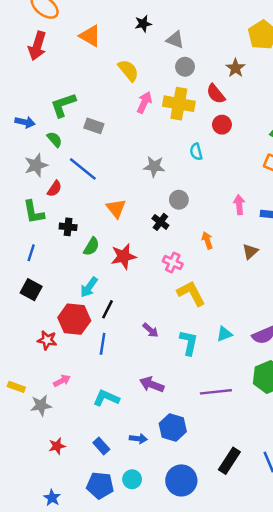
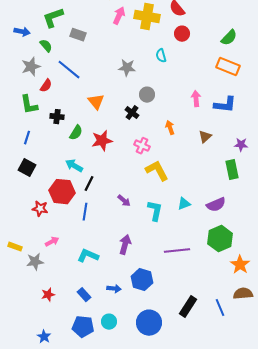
cyan arrow: (89, 287) -> (74, 166), turned 84
purple arrow: (152, 384) -> (125, 245), turned 84

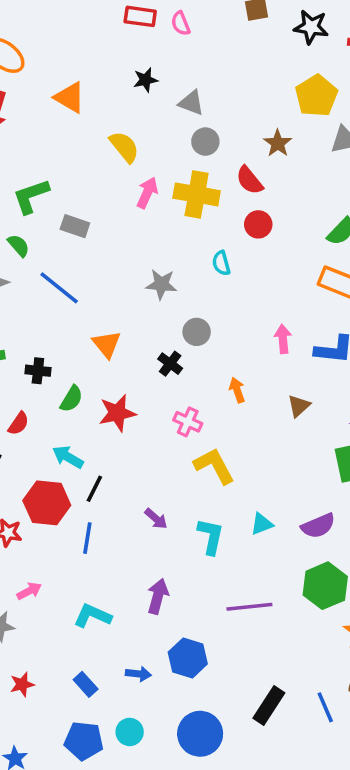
red semicircle: (46, 86) -> (19, 424), moved

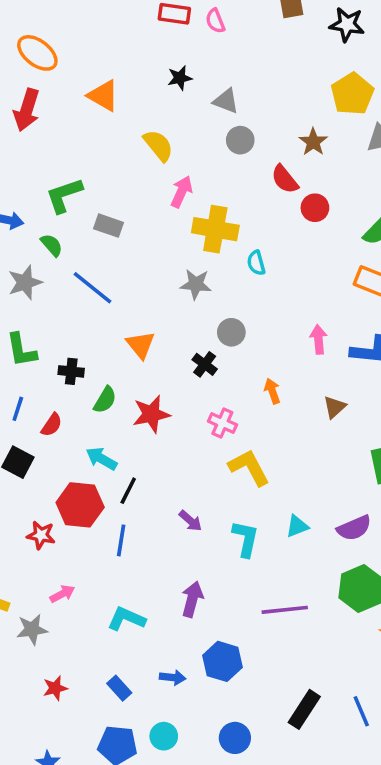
yellow cross: (197, 194) -> (215, 229), moved
red circle: (258, 224) -> (315, 208), moved
blue circle: (200, 734) -> (235, 738), size x0.7

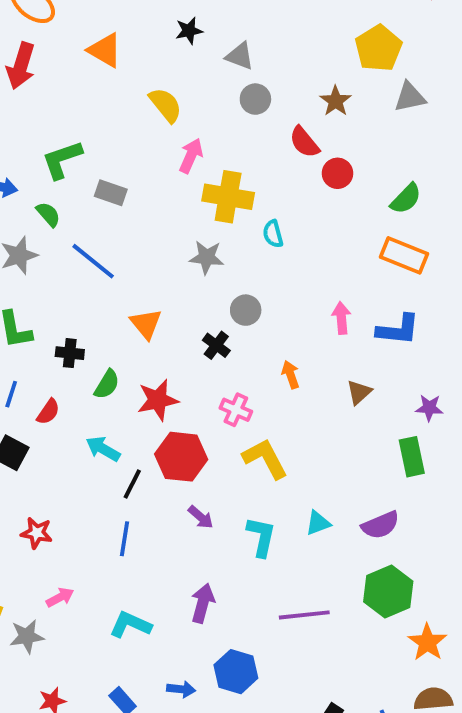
red hexagon: (80, 505) -> (181, 457), moved

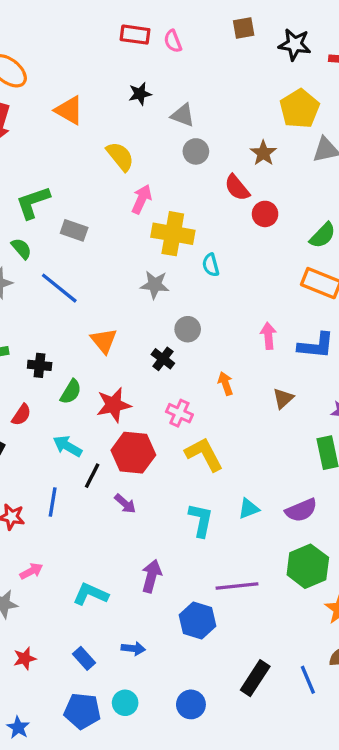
purple arrow: (201, 517) -> (125, 504), moved
blue line: (124, 539) -> (53, 502), moved
blue hexagon: (236, 672) -> (198, 621), moved

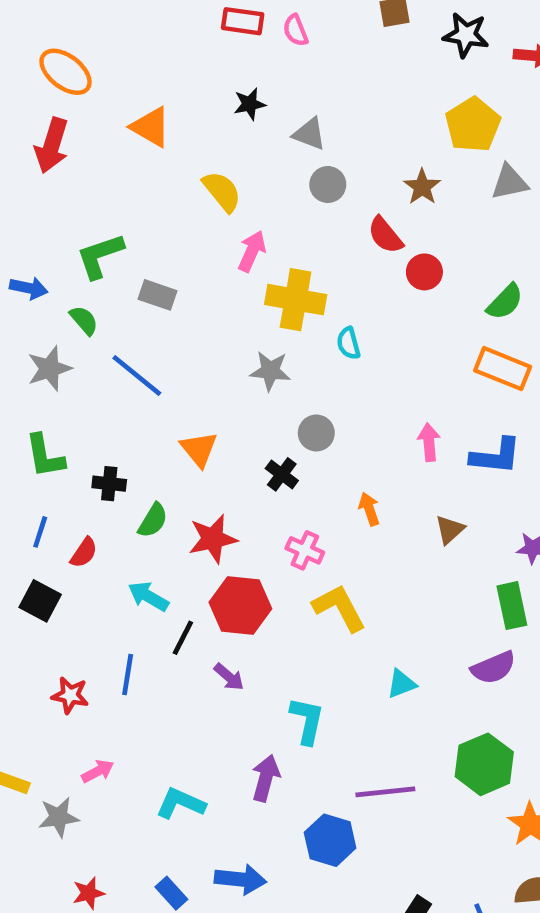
purple semicircle: (301, 510) -> (493, 668), moved
cyan L-shape: (201, 520) -> (307, 721), moved
blue arrow: (133, 648) -> (240, 879), size x1.5

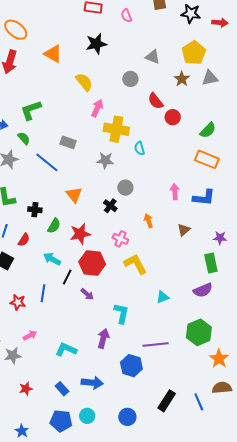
pink semicircle: (296, 30) -> (126, 16), moved
black star: (250, 104) -> (96, 44), size x1.5
gray triangle: (309, 134) -> (153, 57), moved
brown star: (422, 187) -> (182, 79), moved
gray rectangle: (158, 295) -> (68, 142), moved

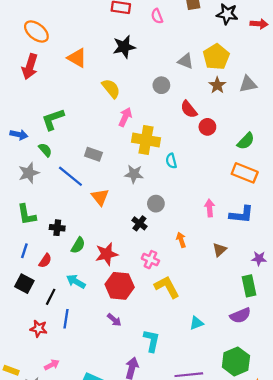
yellow pentagon: (194, 53) -> (216, 57), moved
orange triangle: (74, 195) -> (100, 197), moved
black line: (67, 277) -> (51, 297), moved

